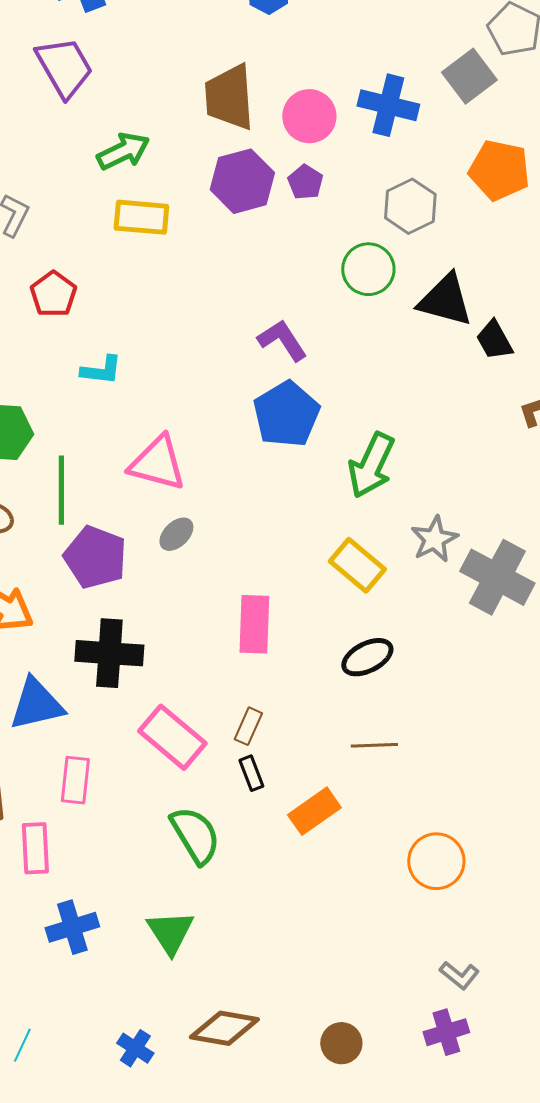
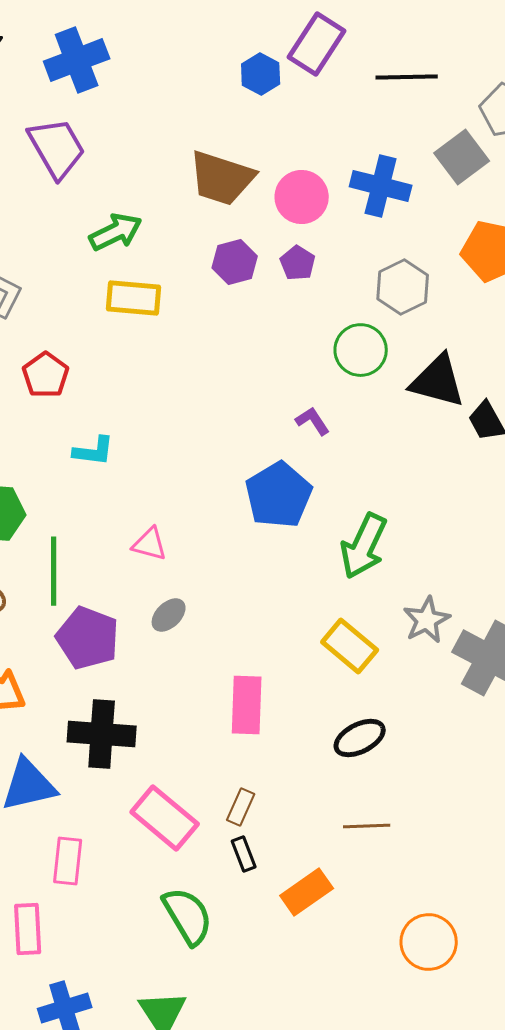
brown trapezoid: (229, 97) -> (222, 178), turned -68
purple hexagon: (242, 181) -> (235, 262), size x0.7
purple L-shape: (282, 340) -> (313, 421), moved, size x0.7
pink triangle: (157, 463) -> (150, 544), size x0.6

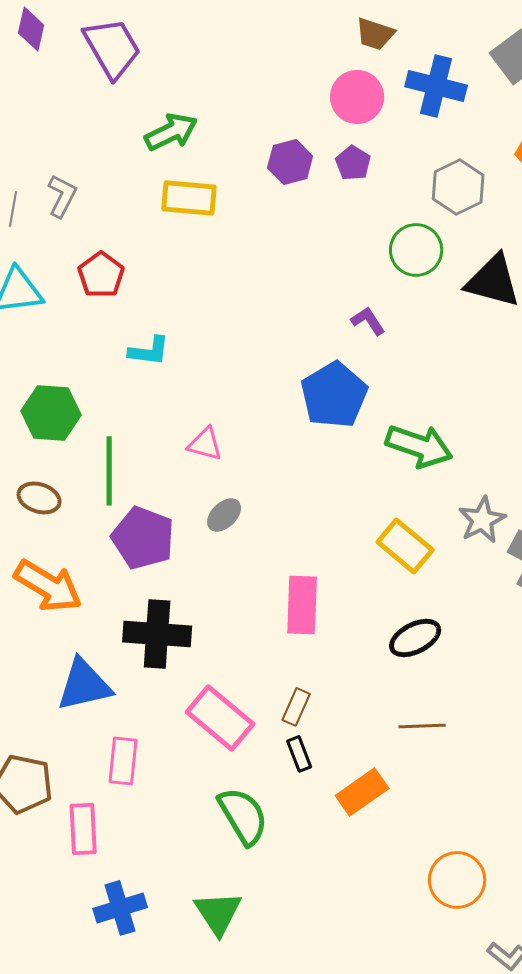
brown trapezoid: (222, 178) -> (375, 34), moved, size x0.6
green arrow: (364, 546) -> (419, 446), turned -96
orange circle: (429, 942) -> (457, 880), moved

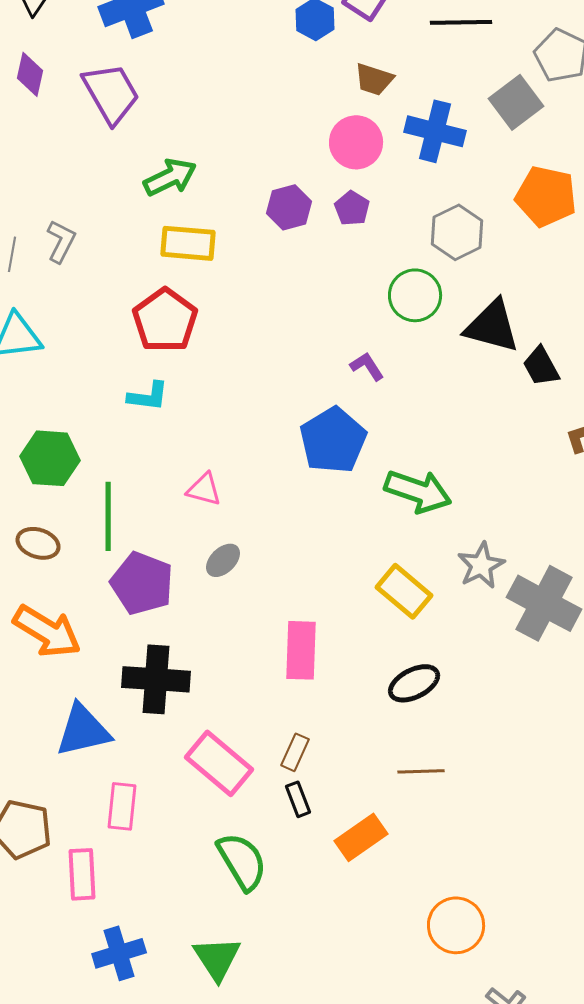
red pentagon: (101, 275) -> (165, 320), moved, size x1.4

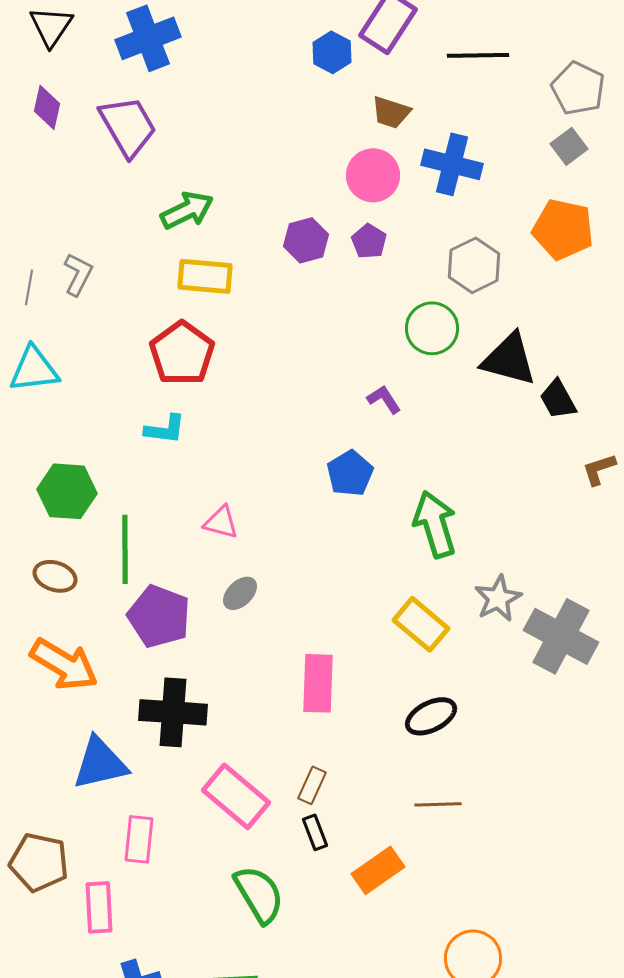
gray square: (516, 102) -> (569, 146), moved, size x0.7
blue pentagon: (333, 440) -> (350, 473), size x0.7
green arrow: (418, 491) -> (435, 524), turned -126

